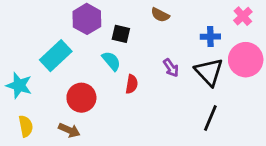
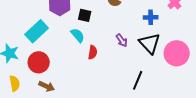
pink circle: (246, 60) -> (177, 53), moved
red circle: (81, 98) -> (39, 62), moved
black line: (210, 118) -> (138, 80), moved

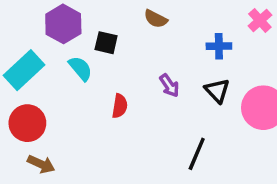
cyan semicircle: (78, 35) -> (80, 68), moved
black triangle: (150, 43) -> (217, 91), size x0.7

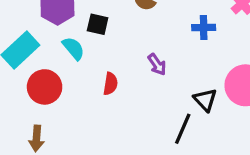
black triangle: (217, 91) -> (205, 100), moved
red circle: (27, 123) -> (45, 87), moved
brown arrow: (41, 164) -> (36, 138), turned 70

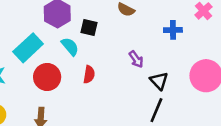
red semicircle: (110, 84) -> (89, 74), moved
black triangle: (205, 100) -> (159, 81), moved

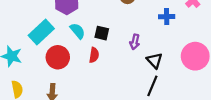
black square: (89, 27) -> (102, 33), moved
purple arrow: (136, 59) -> (135, 42), turned 48

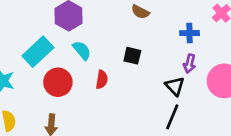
black square: (102, 33) -> (132, 56), moved
purple arrow: (135, 42) -> (190, 64), moved

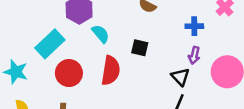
cyan semicircle: (82, 50) -> (101, 34), moved
red semicircle: (102, 80) -> (111, 71), size x1.6

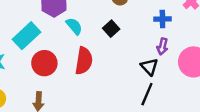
black square: (140, 48) -> (111, 29), moved, turned 35

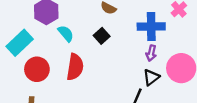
blue cross: (162, 19) -> (151, 27), size x1.6
black triangle: (149, 67) -> (151, 77), moved, turned 36

